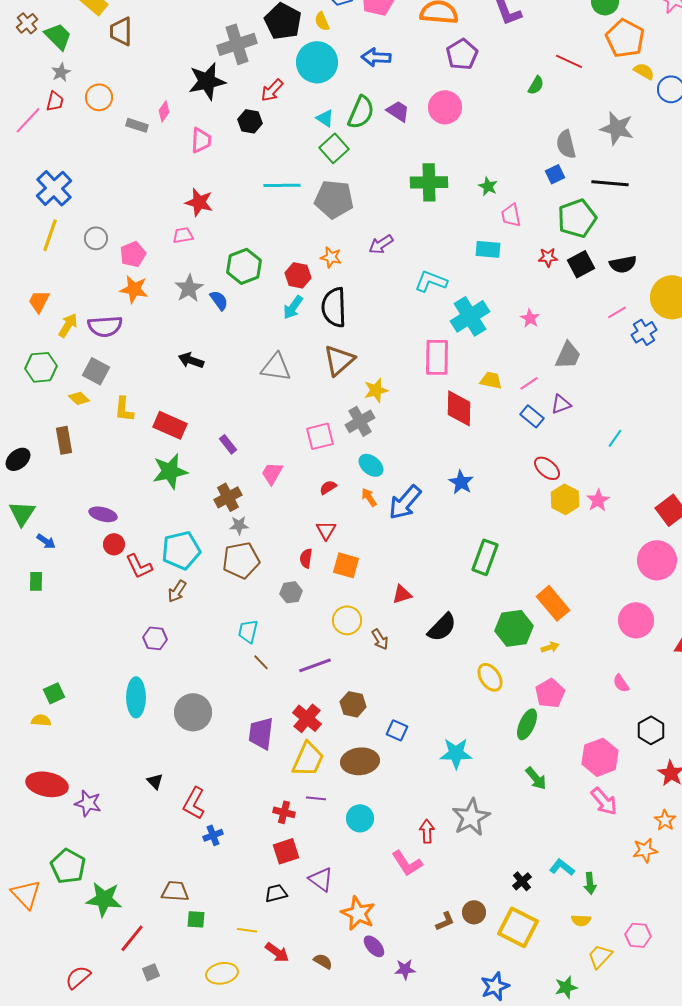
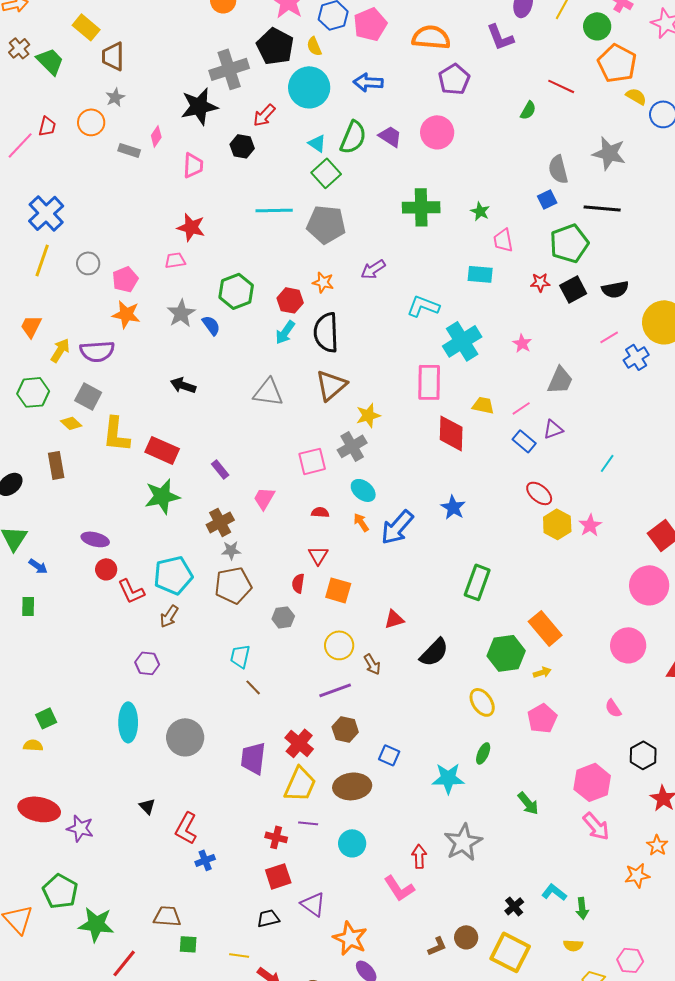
gray star: (61, 72) -> (115, 97), moved
yellow L-shape: (124, 409) -> (116, 434), size x1.4
red semicircle: (328, 487) -> (320, 512), turned 36
purple line: (315, 665) -> (335, 690), moved
green ellipse: (527, 724) -> (483, 753), moved, size x0.7

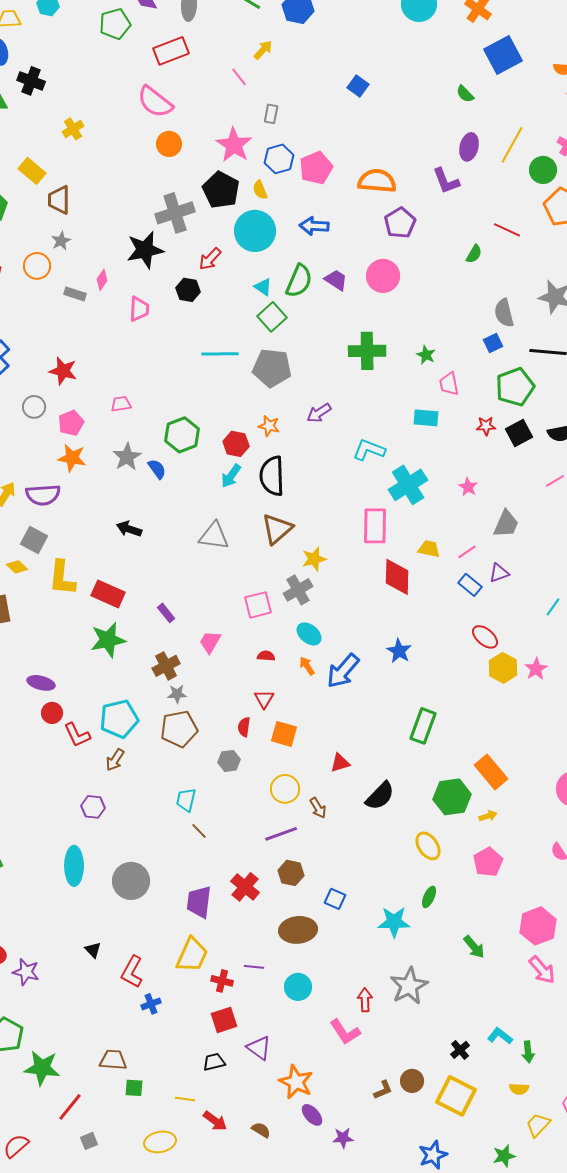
red star: (191, 227) -> (63, 371), moved
yellow trapezoid: (300, 784) -> (192, 955), moved

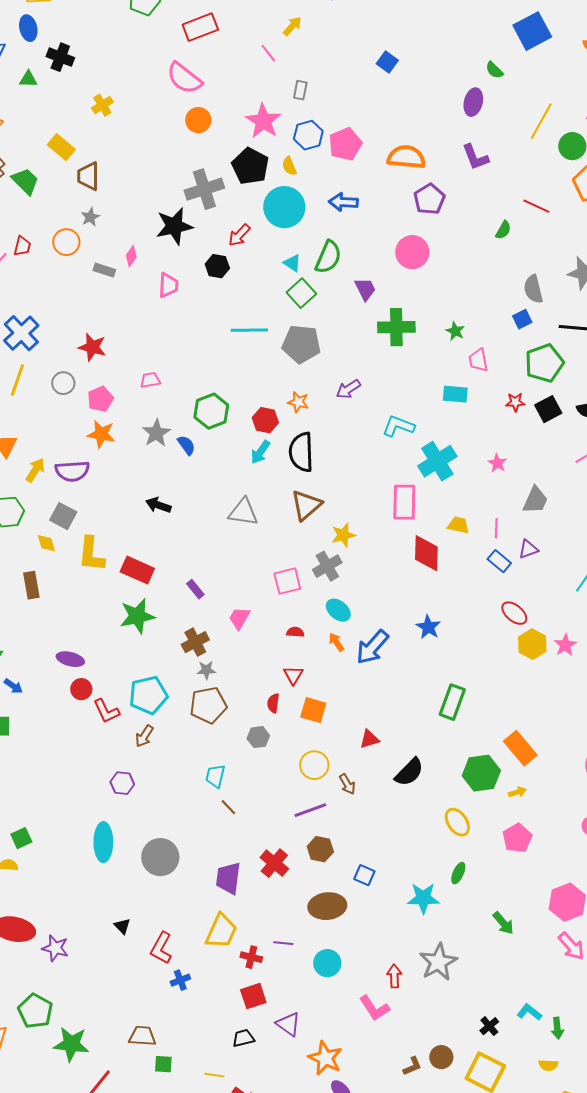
purple ellipse: (469, 147) -> (473, 102), moved
purple trapezoid: (336, 280) -> (365, 289), moved, turned 30
pink line: (467, 552) -> (496, 528), turned -54
yellow diamond: (17, 567) -> (46, 543), turned 30

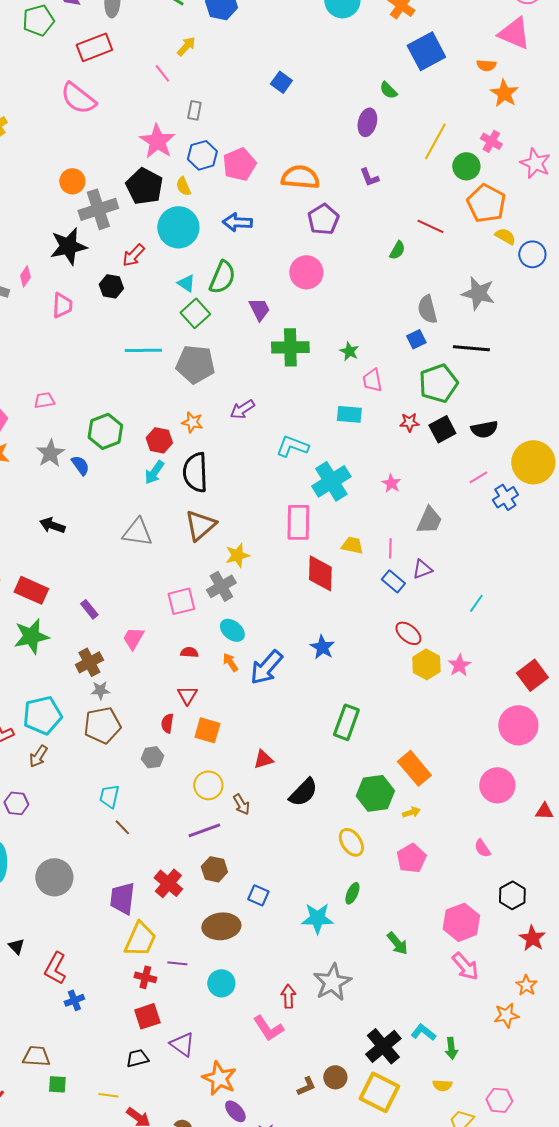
orange circle: (198, 120) -> (72, 181), moved
purple L-shape: (475, 157) -> (369, 177), size x0.7
yellow trapezoid: (221, 931) -> (140, 939), moved
black cross: (489, 1026) -> (383, 1046), size x1.8

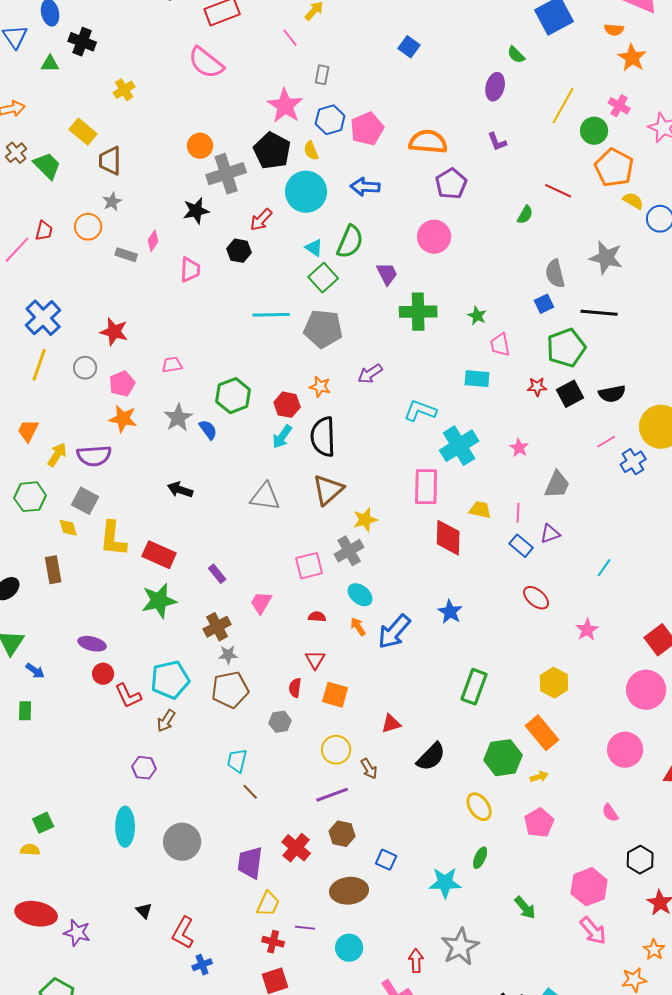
black star: (68, 246) -> (196, 211), size x0.7
yellow hexagon: (426, 664) -> (554, 683), moved
yellow trapezoid: (140, 939) -> (268, 904), size x0.7

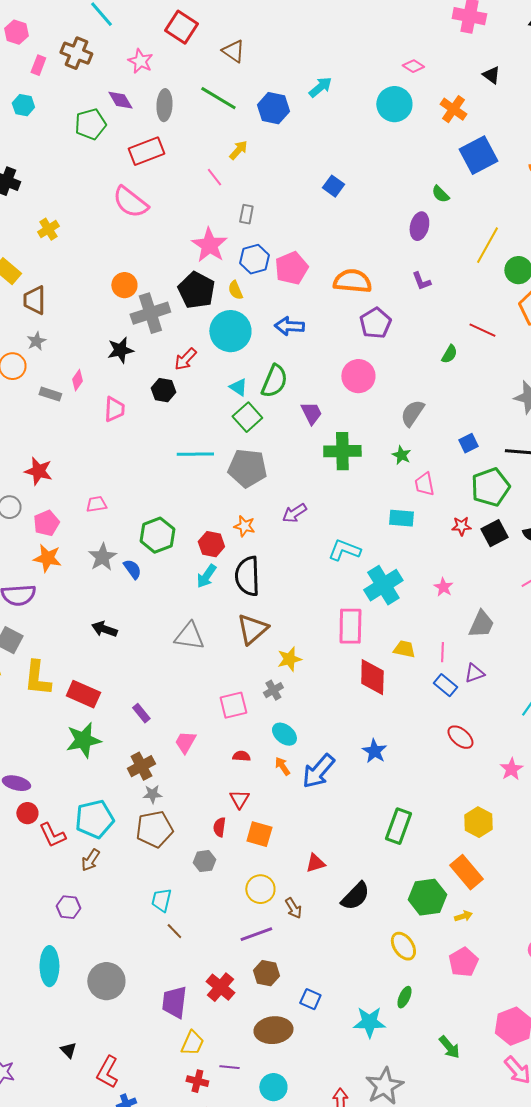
gray semicircle: (555, 274) -> (412, 413), moved, turned 48
gray cross: (349, 551) -> (273, 690), size x0.7

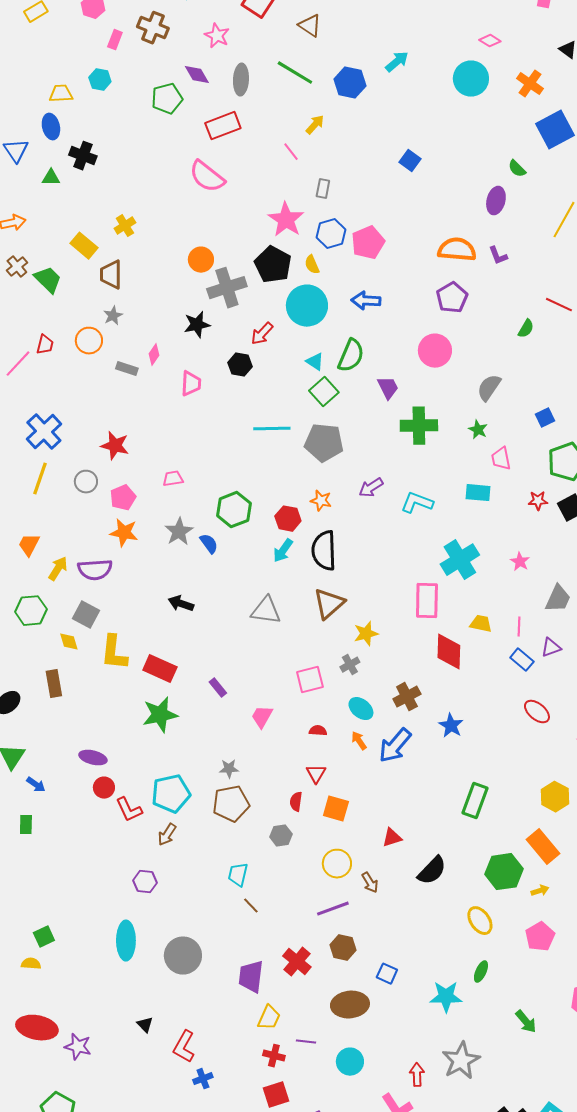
yellow cross: (48, 229) -> (125, 226), moved
orange semicircle: (352, 281) -> (457, 250), moved
cyan L-shape: (344, 550) -> (417, 503), moved
brown cross: (141, 766) -> (407, 697), moved

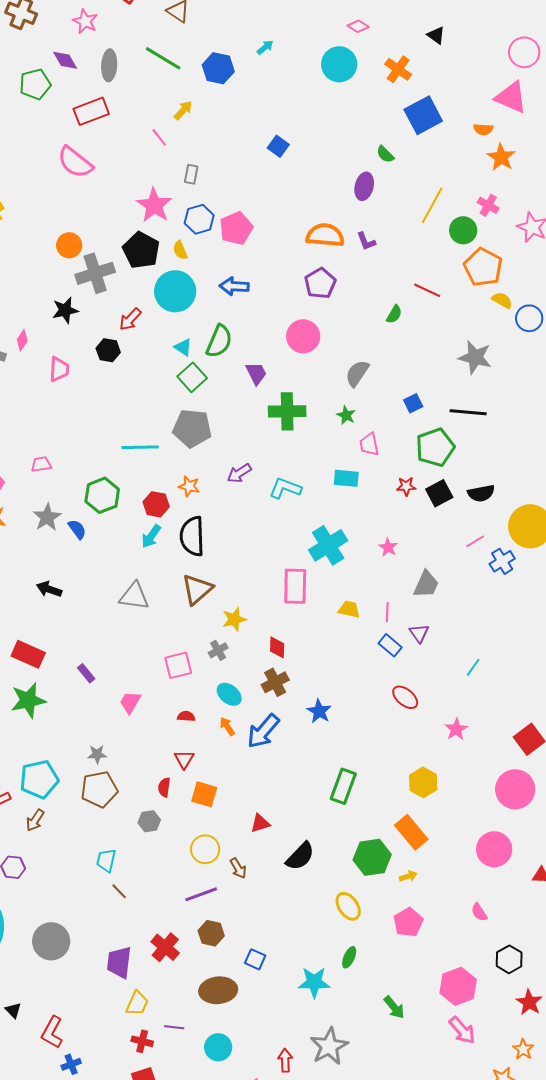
cyan arrow: (397, 62) -> (265, 47), size x0.7
cyan line: (272, 429) -> (140, 447), moved
purple triangle: (551, 648) -> (419, 633), turned -45
red diamond: (449, 652) -> (277, 647), moved, size x0.6

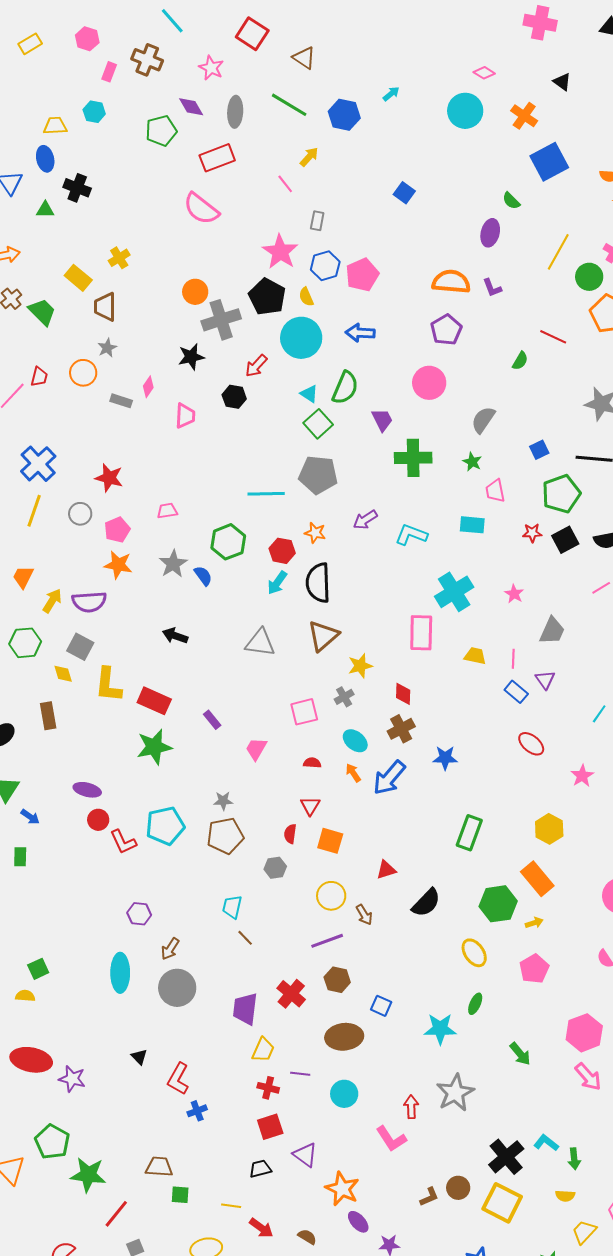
blue star: (319, 711) -> (445, 758), turned -30
brown arrow: (35, 820) -> (170, 949), moved

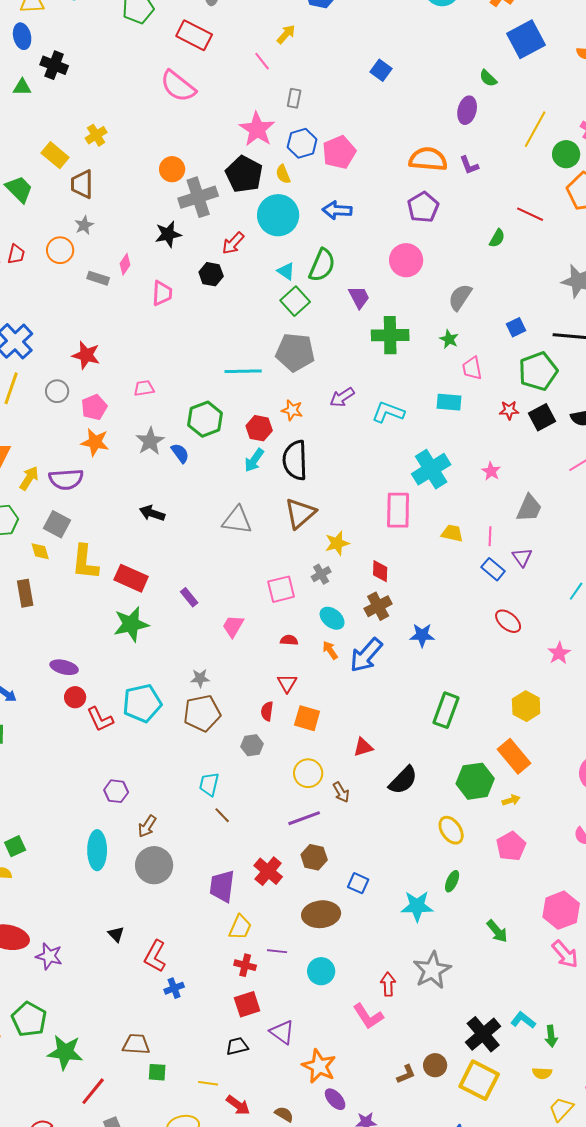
red rectangle: (217, 158) -> (194, 35), turned 48

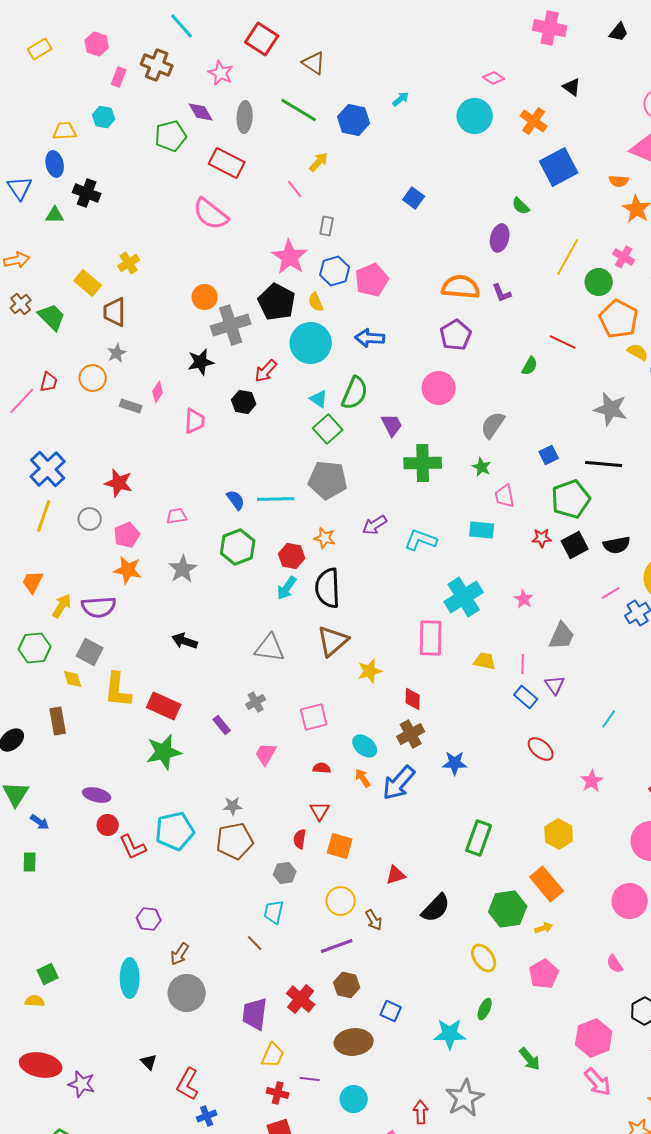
blue semicircle: (180, 453) -> (236, 500), moved
gray cross: (321, 574) -> (256, 702), moved
cyan trapezoid: (209, 784) -> (274, 912), moved

